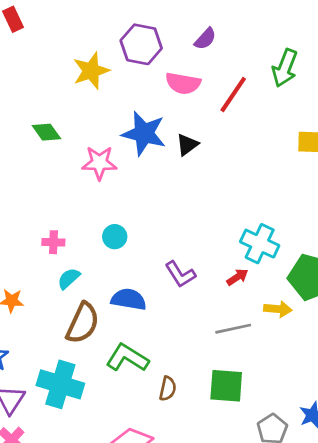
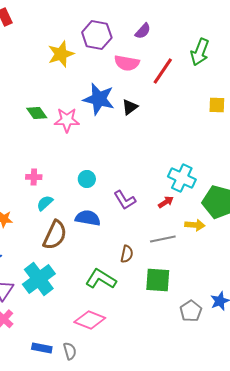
green diamond: (46, 132) -> (37, 113), moved
cyan circle: (115, 237) -> (87, 179), moved
green L-shape: (127, 358) -> (101, 279), moved
cyan cross: (60, 384) -> (39, 279), turned 36
brown semicircle: (168, 389) -> (127, 254), moved

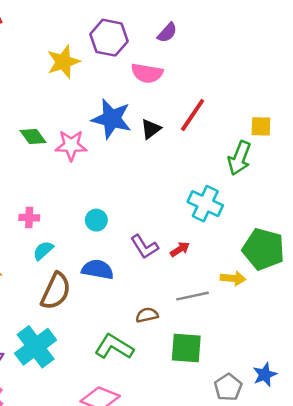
green arrow: (200, 52) -> (239, 158), moved
red line: (163, 71) -> (193, 115), moved
cyan cross: (182, 178) -> (205, 204), moved
red arrow: (166, 202) -> (180, 249), moved
brown semicircle: (127, 254) -> (147, 315), turned -114

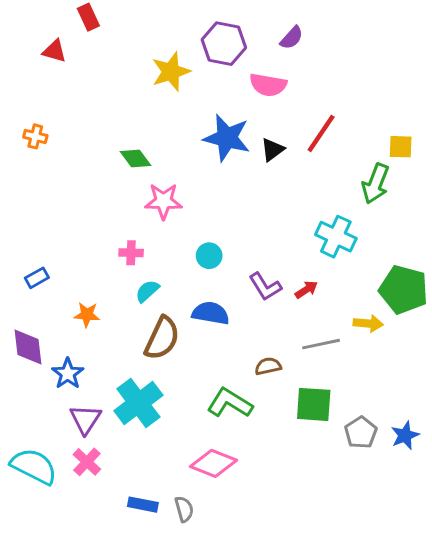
pink star: (71, 145) -> (163, 201), moved
gray pentagon: (228, 387) -> (361, 432), moved

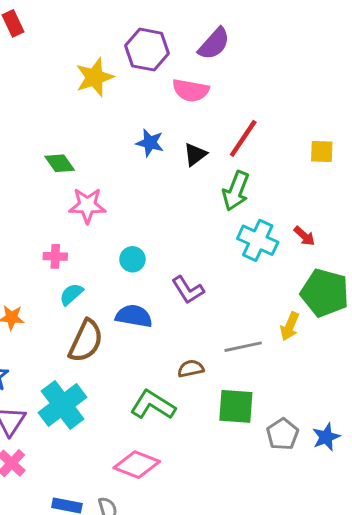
purple semicircle: (292, 38) -> (214, 44), size x1.4
blue star: (227, 138) -> (150, 143), size x0.6
green arrow: (376, 184) -> (236, 191), moved
red arrow: (306, 290) -> (304, 236), moved, turned 75
yellow arrow: (368, 323) -> (290, 326), turned 108

